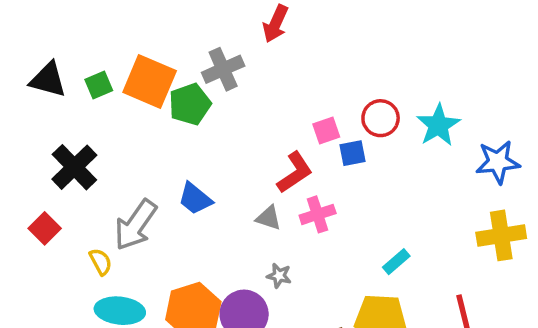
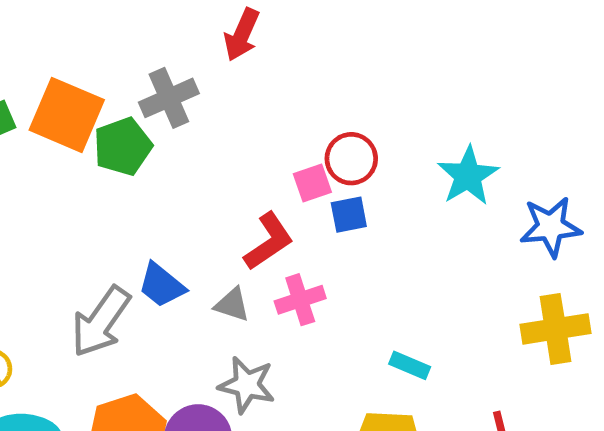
red circle: (381, 118) -> (351, 159), moved
blue trapezoid: (195, 199) -> (162, 285), moved
gray arrow: (136, 225) -> (101, 322), moved
cyan rectangle: (396, 262) -> (410, 365), turned 64
gray star: (279, 276) -> (247, 385), size x1.6

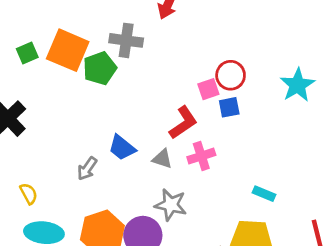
gray cross: (169, 98) -> (126, 40), turned 32
gray arrow: (101, 322) -> (87, 169), size x0.6

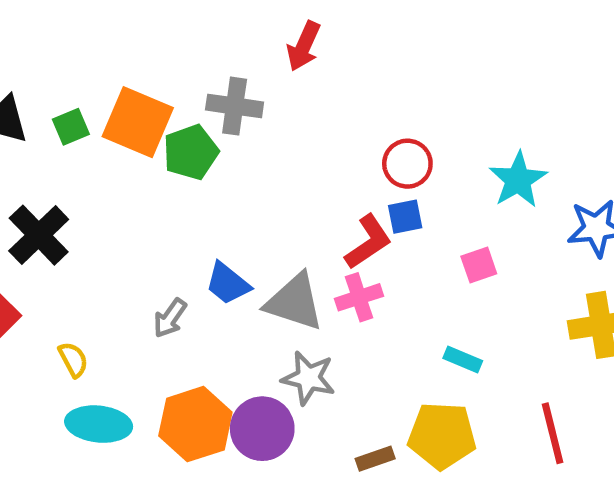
pink square: (208, 89) -> (479, 265), moved
red L-shape: (183, 123) -> (368, 242), moved
gray triangle: (162, 159) -> (294, 302), size x1.8

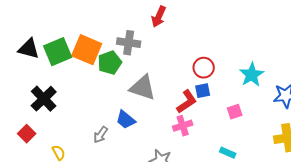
green square: (71, 127) -> (58, 52), size x1.8
gray triangle: (294, 302) -> (143, 88), moved

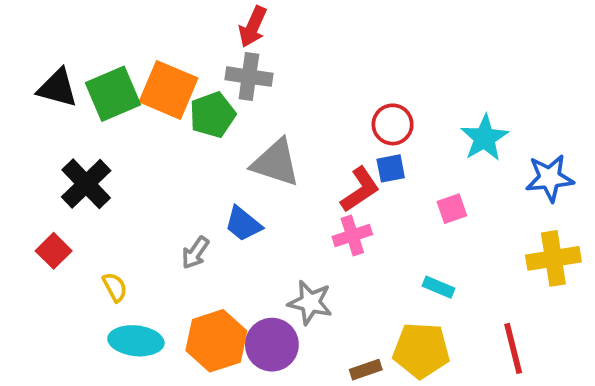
red arrow: (159, 17) -> (253, 27), moved

